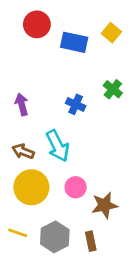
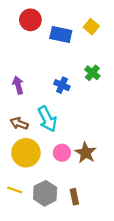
brown star: (105, 205) -> (86, 153), moved, turned -30

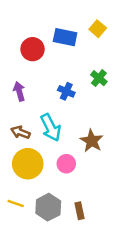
red circle: (30, 20) -> (33, 49), moved
brown star: (86, 153) -> (92, 141), moved

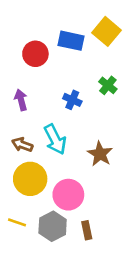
yellow square: (98, 29) -> (107, 31), size x1.5
pink circle: (66, 164) -> (68, 195), moved, size x1.5

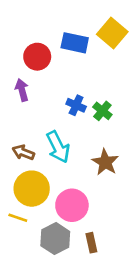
green cross: (108, 85) -> (102, 111), moved
purple arrow: (21, 100) -> (22, 90), moved
yellow line: (17, 222) -> (18, 218), moved

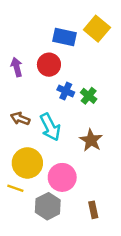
red circle: (37, 57) -> (49, 65), moved
purple arrow: (22, 90) -> (17, 67), moved
brown arrow: (23, 152) -> (20, 119), moved
brown rectangle: (91, 243) -> (93, 210), moved

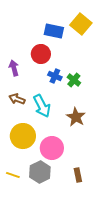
purple arrow: (17, 67) -> (14, 68), moved
yellow line: (15, 188) -> (13, 175), moved

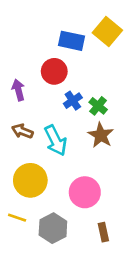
blue cross: (55, 76) -> (73, 101), turned 32
brown star: (76, 117) -> (101, 135), moved
pink circle: (52, 148) -> (85, 192), moved
yellow line: (13, 175) -> (17, 218), moved

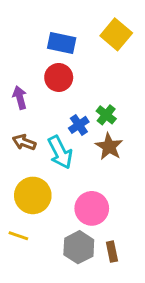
blue rectangle: (72, 41) -> (62, 43), moved
blue cross: (73, 101) -> (79, 125), moved
gray hexagon: (53, 228) -> (79, 247), moved

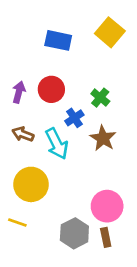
red circle: (59, 77) -> (51, 89), moved
purple arrow: (20, 98) -> (19, 92), turned 30
green cross: (106, 115) -> (100, 98), moved
pink circle: (92, 208) -> (107, 206), moved

